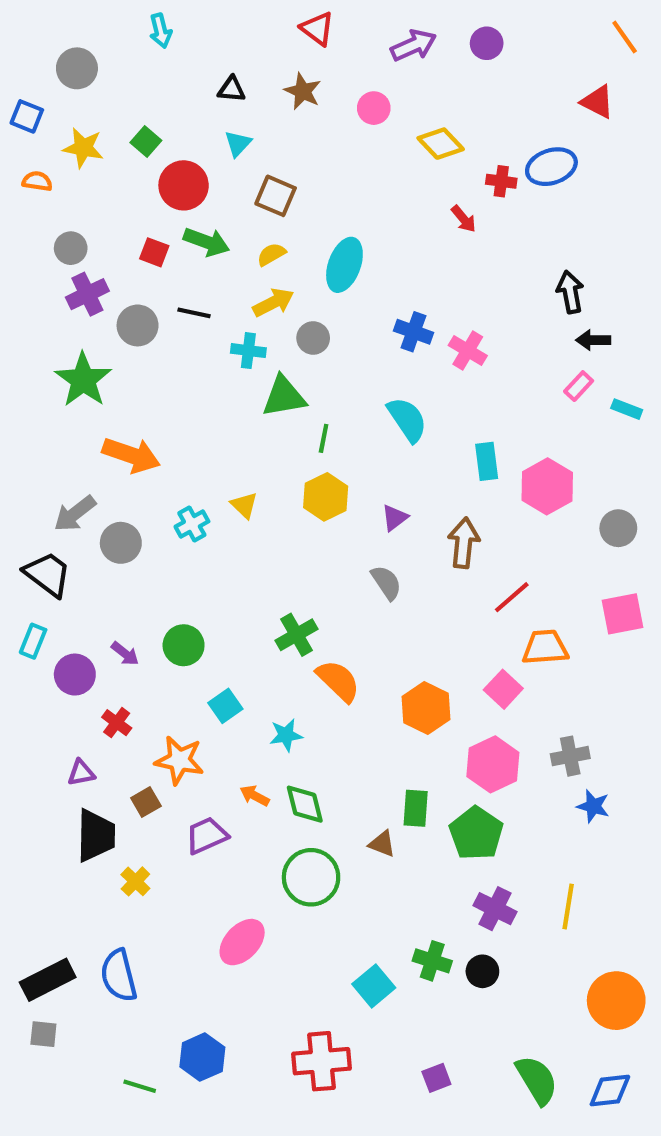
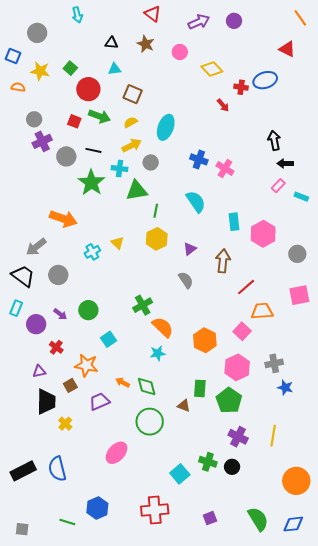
cyan triangle: (238, 144) -> (114, 69), turned 40
green star: (83, 380) -> (91, 183), moved
gray circle: (121, 543) -> (58, 275), moved
cyan star: (286, 735) -> (158, 353), moved
gray square: (43, 1034) -> (22, 529), moved

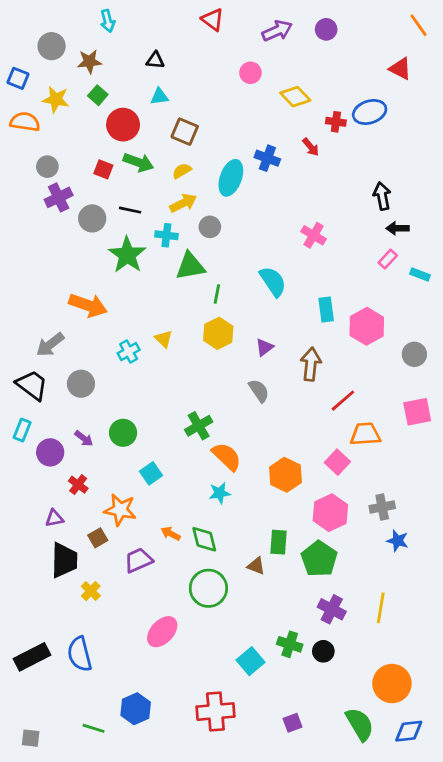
brown star: (146, 44) -> (89, 62), moved, turned -30
orange semicircle: (18, 87) -> (25, 122), size x1.5
blue cross: (199, 159) -> (267, 158), moved
orange circle: (296, 481) -> (392, 684), moved

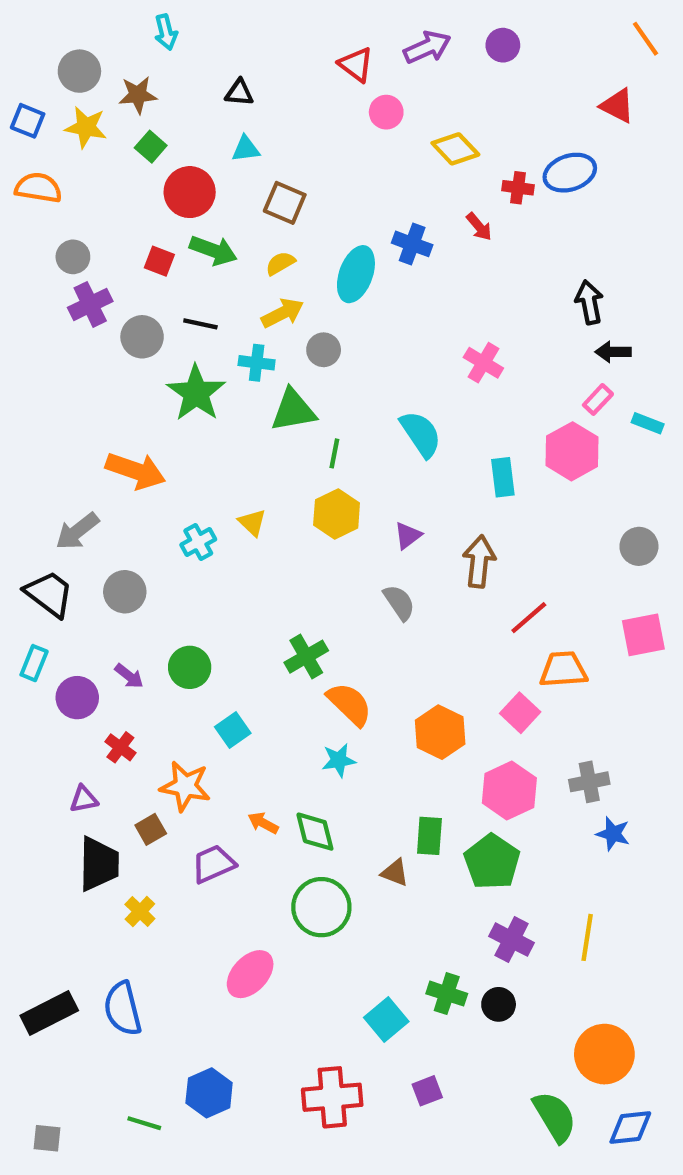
red triangle: (213, 20) -> (356, 65), moved
yellow star: (56, 99) -> (86, 127), moved
pink hexagon: (367, 326) -> (572, 451), moved
purple square: (293, 723) -> (427, 1091), moved

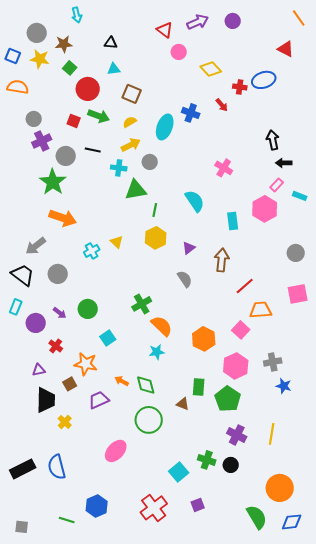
green star: (196, 393) -> (53, 182), moved
red cross: (332, 1097) -> (154, 508), turned -32

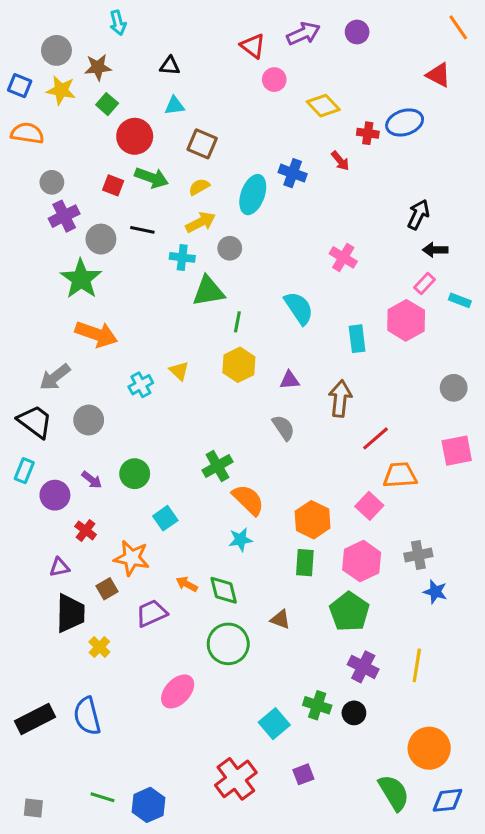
black arrow: (273, 140) -> (418, 215), turned 36
purple triangle: (189, 248) -> (290, 380), turned 32
green rectangle: (199, 387) -> (305, 563), moved
blue hexagon: (97, 506) -> (148, 805), moved

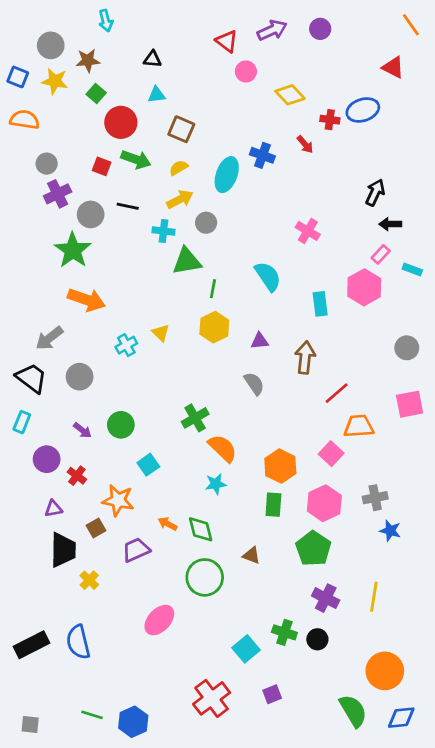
purple circle: (55, 495) -> (47, 459), moved

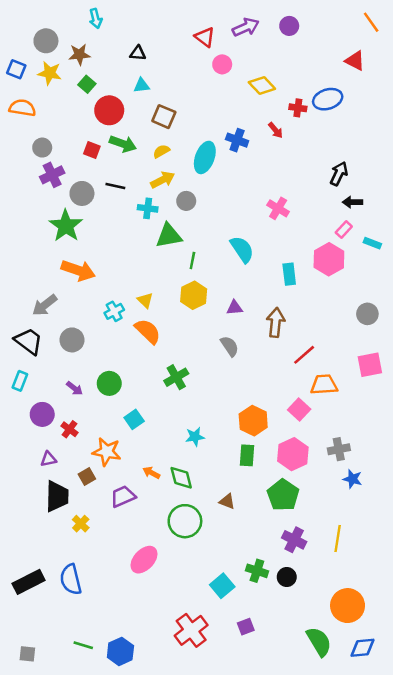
orange semicircle: (223, 448) -> (148, 331), moved

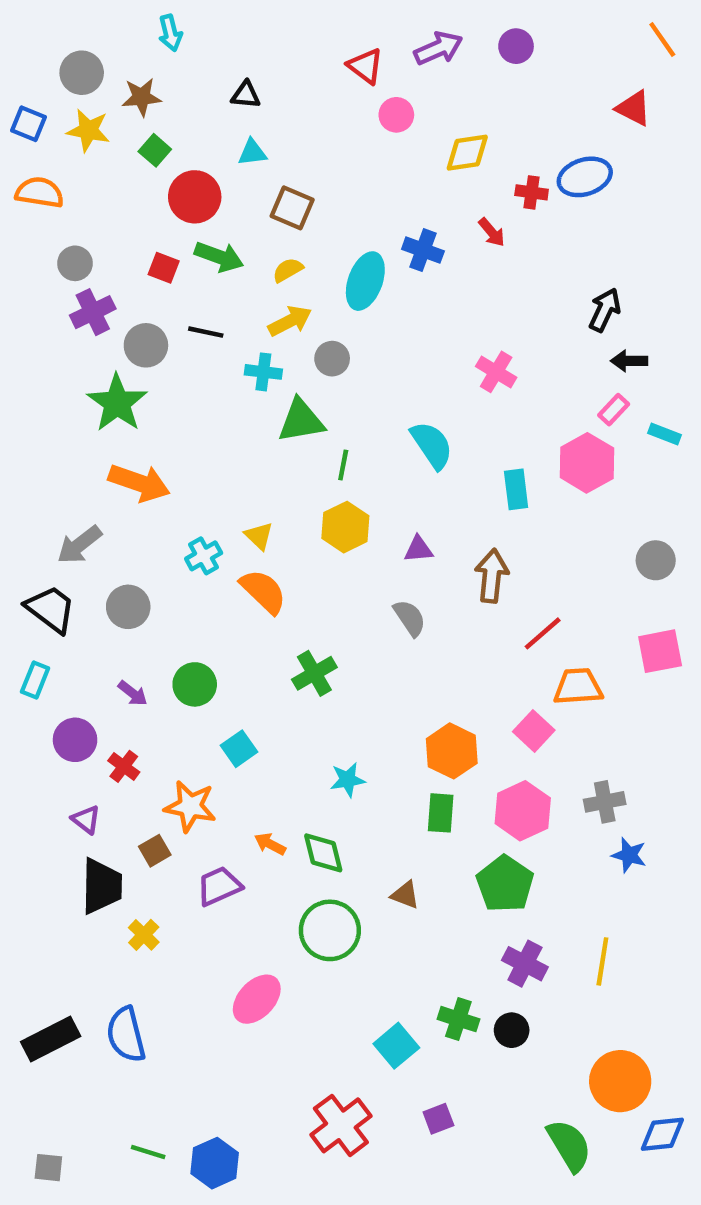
yellow diamond: (262, 85) -> (467, 153), turned -55
purple triangle: (48, 459) -> (86, 820), turned 49
blue diamond: (362, 648) -> (662, 1134), moved

